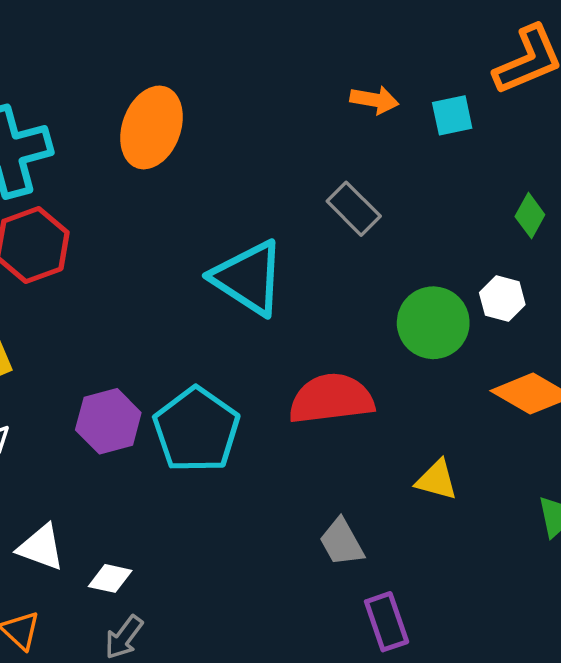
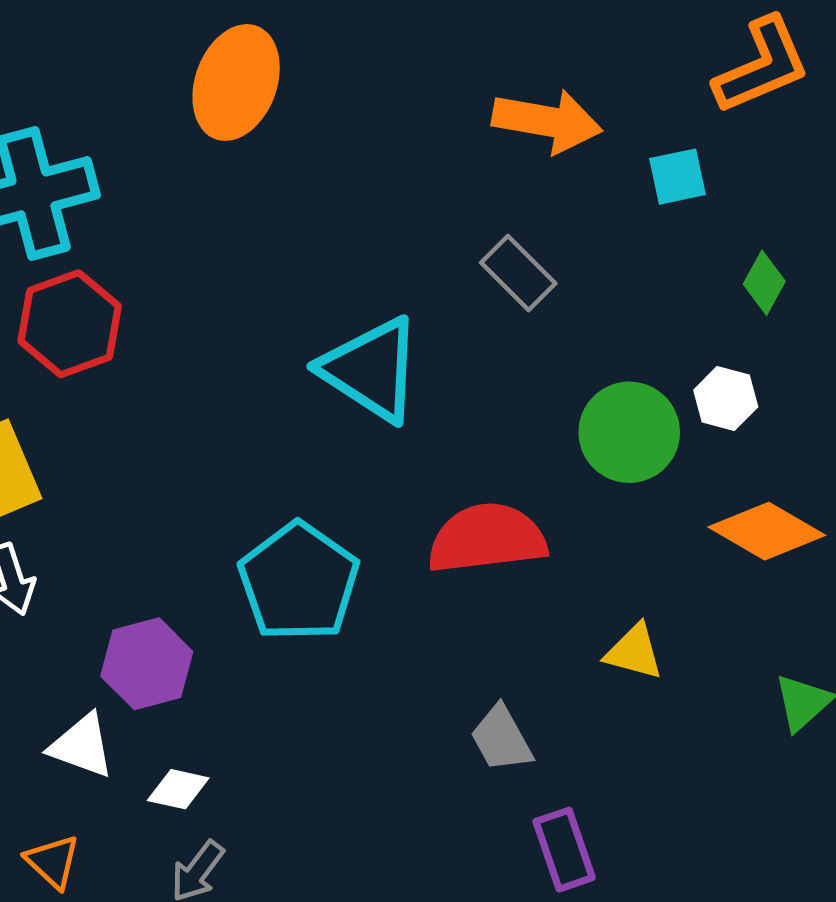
orange arrow: (374, 100) -> (547, 121), size x1.6
cyan square: (452, 115) -> (677, 177), moved
orange ellipse: (152, 127) -> (236, 83), moved
purple hexagon: (108, 421) -> (147, 664), moved

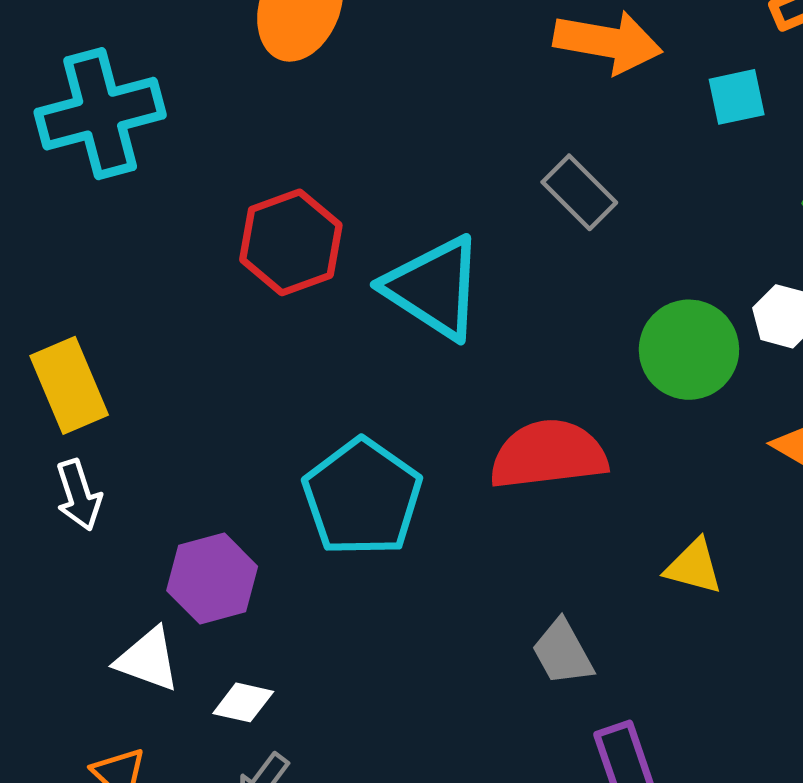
red hexagon: (70, 324) -> (291, 242), moved

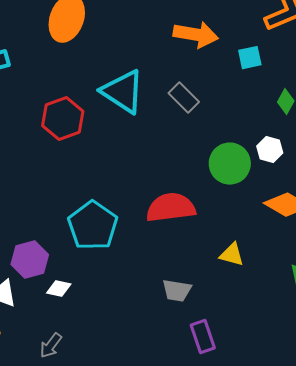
cyan triangle: (434, 288) -> (123, 92), moved
gray trapezoid: (563, 652) -> (177, 291), turned -52
white diamond: (243, 702) -> (59, 289), moved

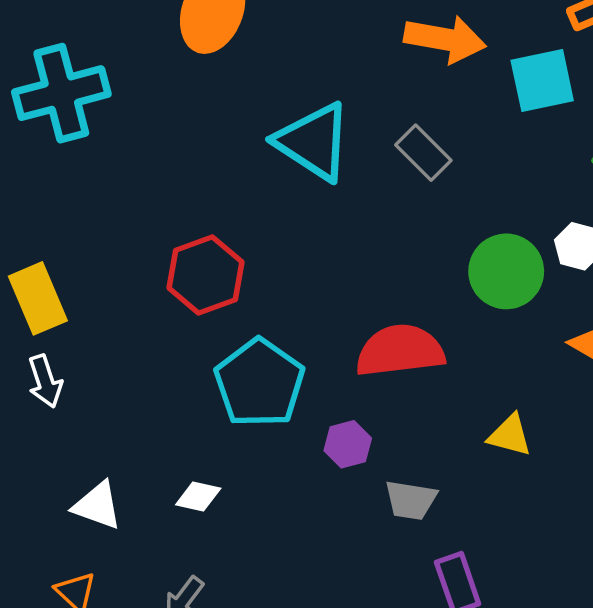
cyan square: (250, 58) -> (542, 80), size x1.5
red hexagon: (63, 119) -> (205, 275), moved
purple hexagon: (30, 260) -> (348, 444), moved, size x0.7

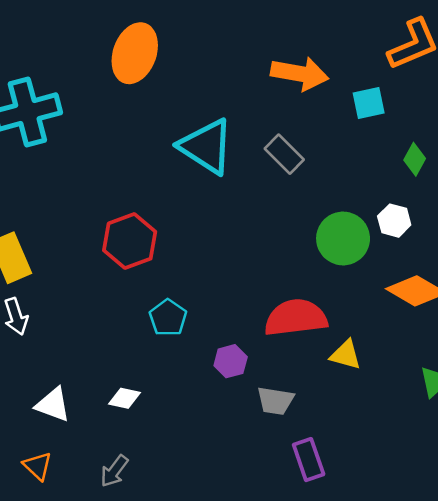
cyan square: (542, 80) -> (369, 103), size x0.7
red semicircle: (400, 351) -> (296, 318), moved
cyan pentagon: (259, 383) -> (168, 318), size x0.6

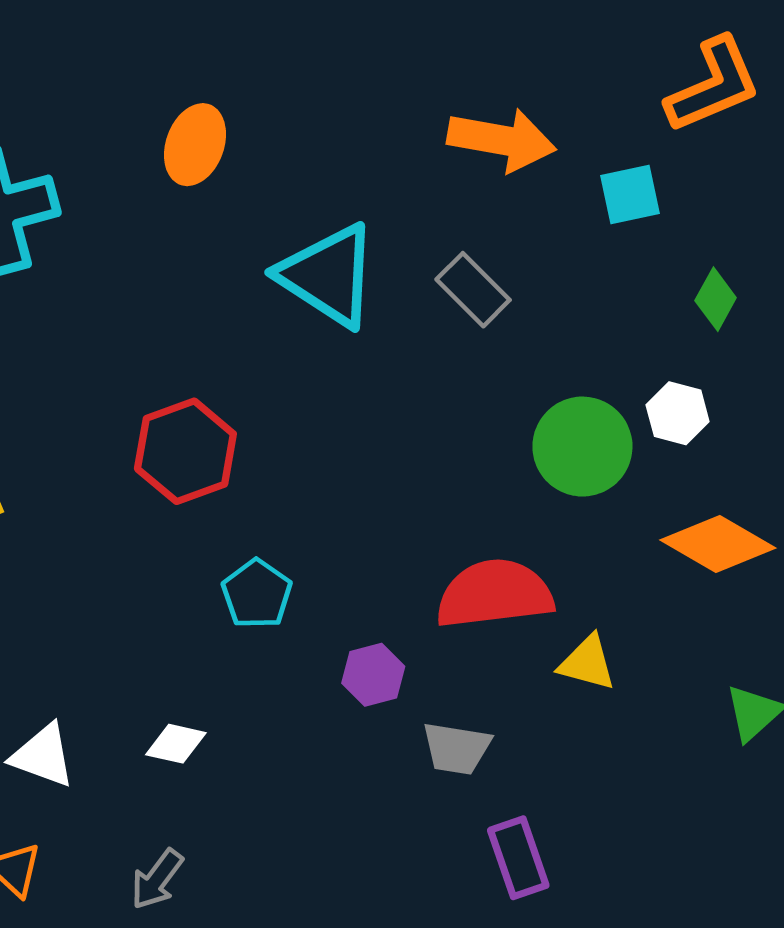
orange ellipse: (135, 53) -> (195, 145), moved, size x0.7

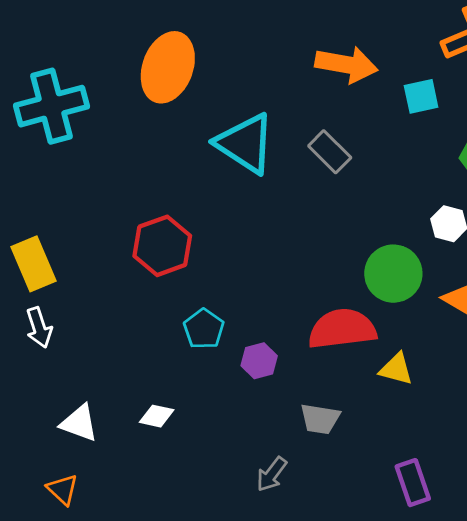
orange ellipse: (195, 145) -> (168, 67), size x1.5
green circle: (582, 447) -> (393, 274), moved
purple hexagon: (373, 675) -> (259, 361), moved
purple rectangle: (518, 858) -> (413, 483), moved
gray arrow: (157, 879) -> (272, 474), moved

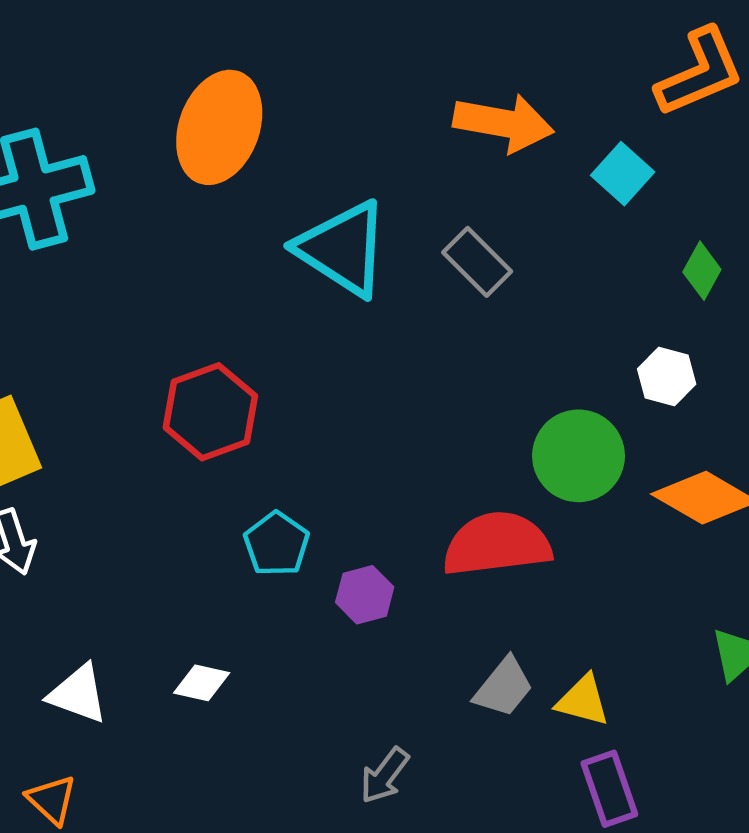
cyan square: (421, 96) -> (623, 174), turned -36
yellow triangle: (396, 369) -> (583, 701), moved
gray trapezoid: (320, 419) -> (504, 687), moved, turned -60

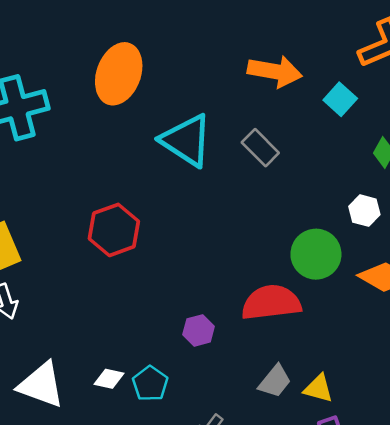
cyan pentagon: (277, 544) -> (150, 384), moved
white triangle: (78, 694) -> (41, 385), size x1.4

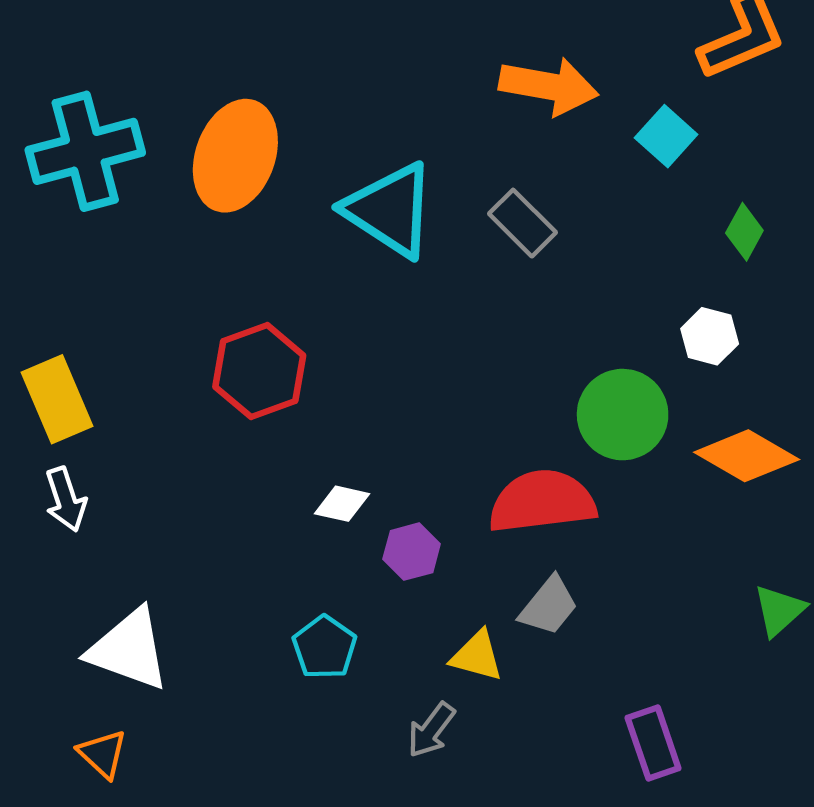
orange ellipse: (119, 74) -> (235, 156), moved
white diamond: (109, 379) -> (342, 504), moved
gray trapezoid: (275, 381) -> (549, 606), moved
yellow triangle: (318, 388) -> (477, 656), moved

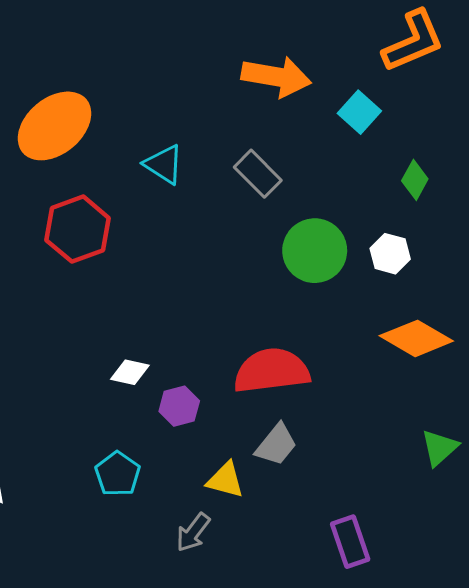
orange ellipse: (235, 156) -> (54, 126), turned 30
cyan triangle: (390, 210) -> (164, 164), size x0.6
red hexagon: (259, 371) -> (78, 229), moved
green circle: (623, 415) -> (315, 251), moved

